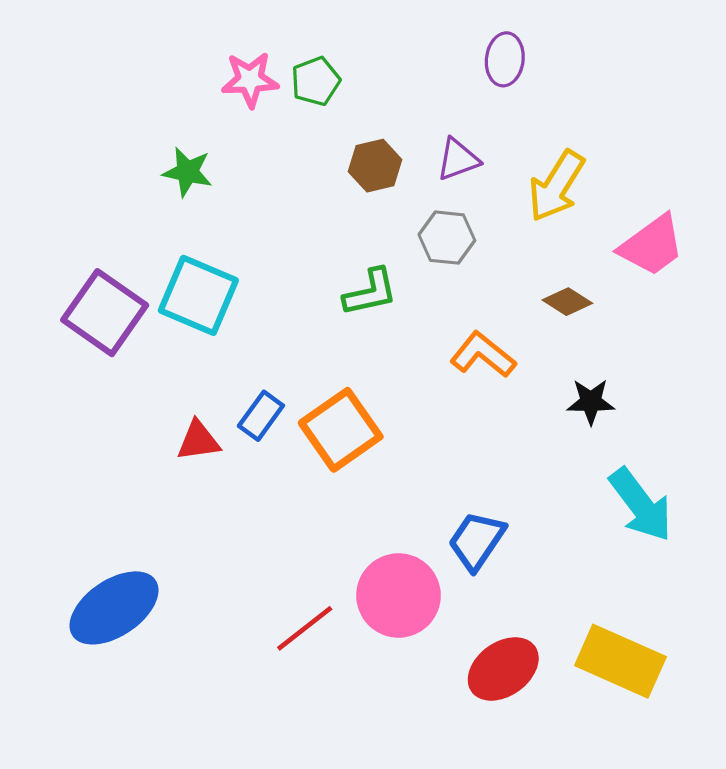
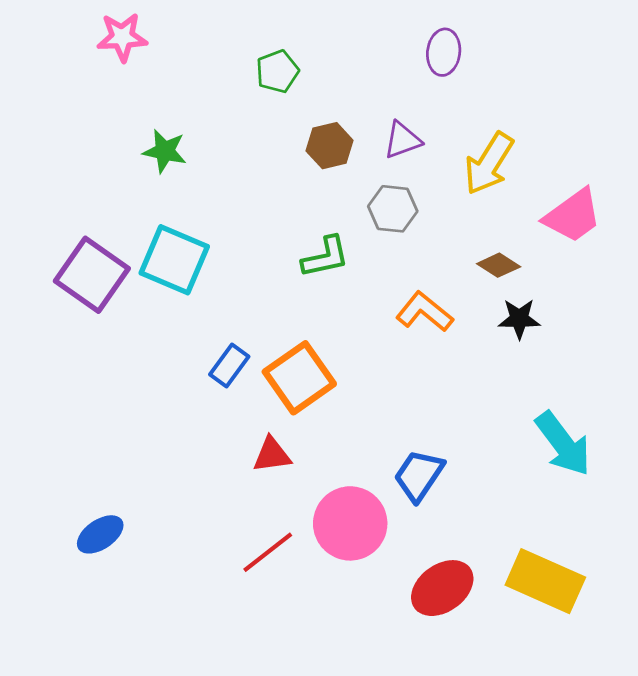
pink star: (250, 80) -> (122, 37), moved
black star: (591, 402) -> (519, 319), moved
red triangle: (198, 441) -> (272, 455), moved
blue ellipse: (114, 608) -> (100, 534), size x0.6

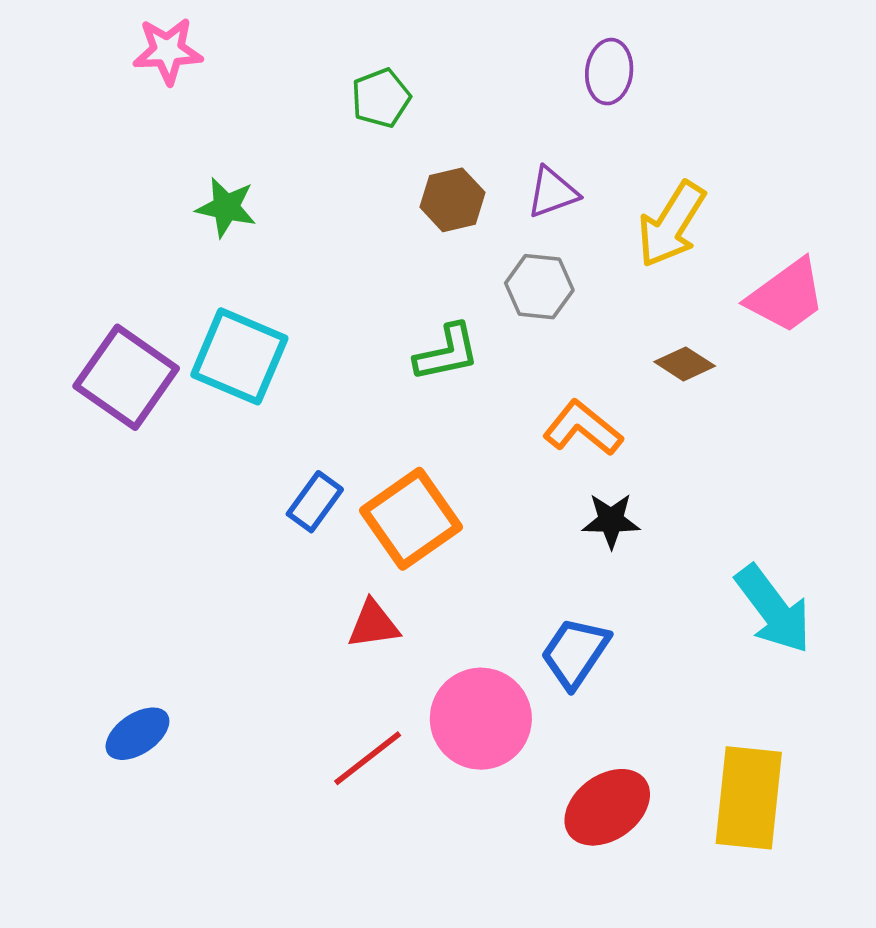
black star: (519, 319) -> (611, 521), moved
yellow rectangle: (545, 581) -> (749, 798), turned 72

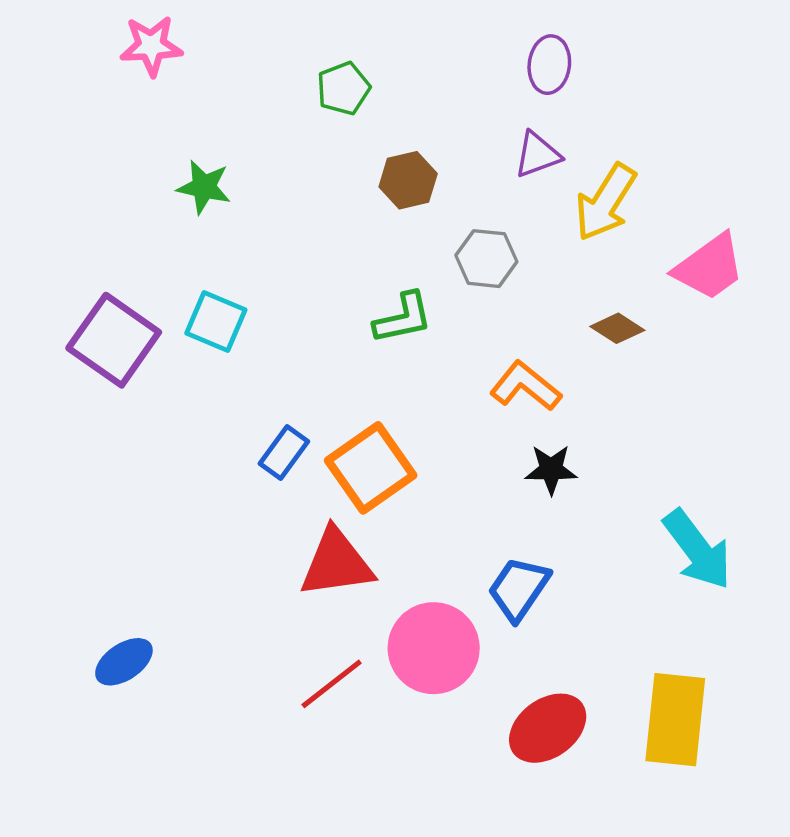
purple triangle: (553, 192) -> (537, 155), moved
cyan square: (239, 356) -> (216, 321), size x0.7
red triangle: (373, 624) -> (337, 563), size x1.6

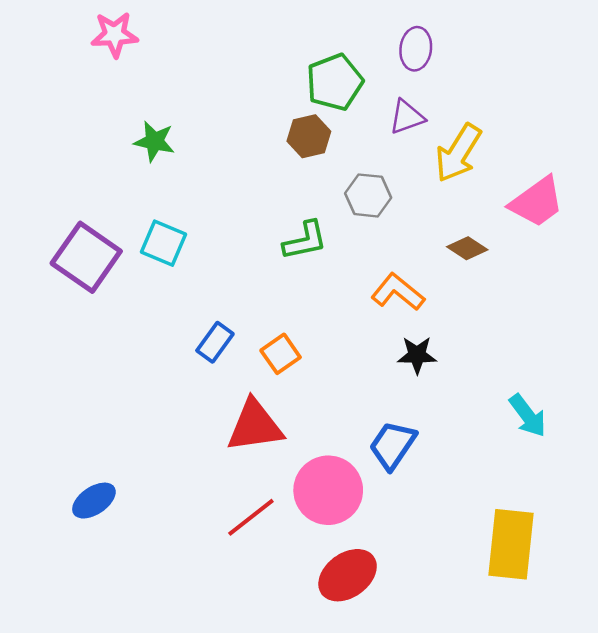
green pentagon: (343, 88) -> (335, 82), moved, size x1.4
orange square: (371, 468) -> (281, 354), size x0.6
cyan arrow: (697, 549) -> (528, 416), size x0.7
red ellipse: (548, 728) -> (348, 575), moved

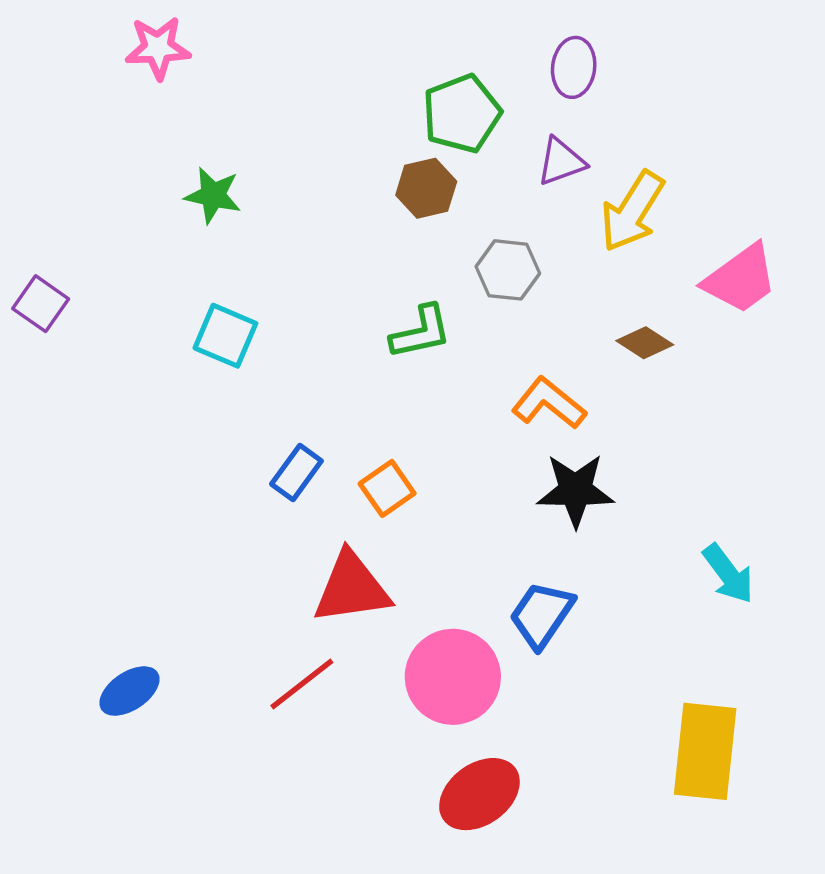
purple square: (86, 257) -> (41, 304), moved, size x0.6
black star: (417, 355) -> (575, 490), size x1.4
red line: (251, 517) -> (302, 684), moved

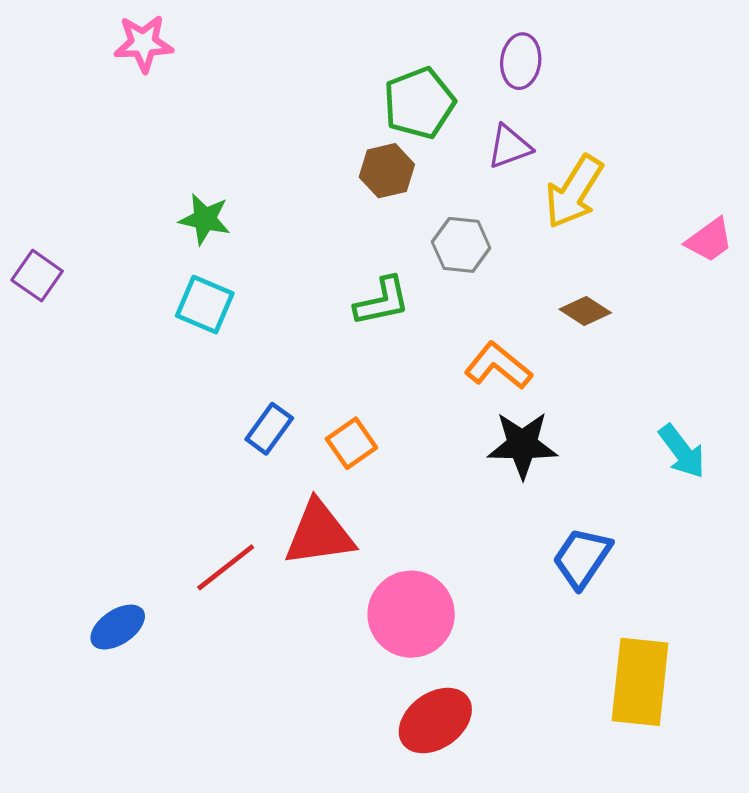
green star: (213, 195) -> (205, 219), moved
pink trapezoid: (741, 279) -> (709, 240), moved, size x0.7
cyan arrow: (728, 574) -> (682, 451), moved
blue trapezoid: (542, 615) -> (582, 558), moved
red line: (302, 684) -> (226, 567), moved

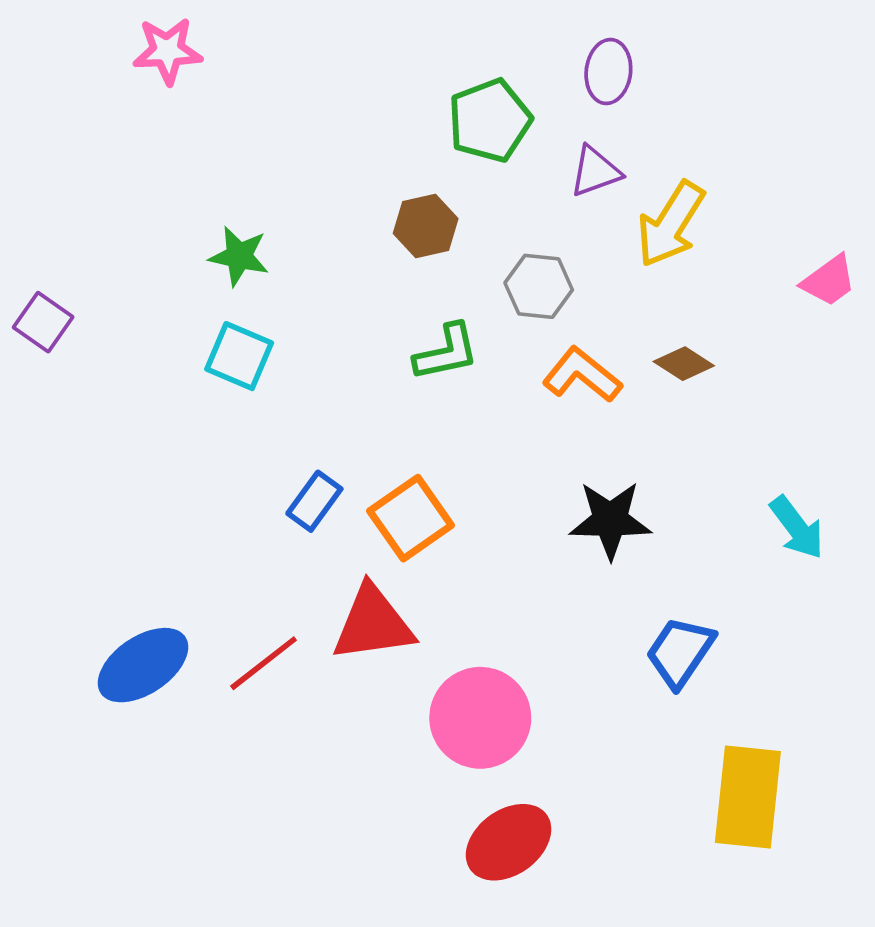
brown hexagon: (387, 171) -> (426, 226), moved
orange L-shape: (498, 366) -> (582, 375), moved
orange square: (351, 443) -> (411, 518), size x1.4
blue ellipse: (118, 627) -> (143, 665), moved, size x1.4

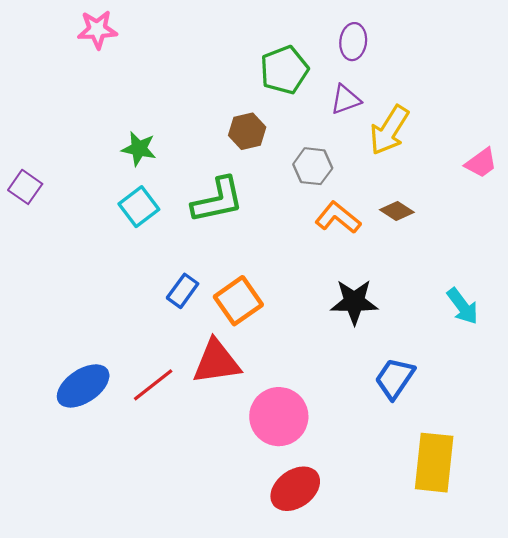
green L-shape: (446, 352) -> (218, 200), moved, size x1.4
cyan square: (239, 356) -> (139, 207), turned 30

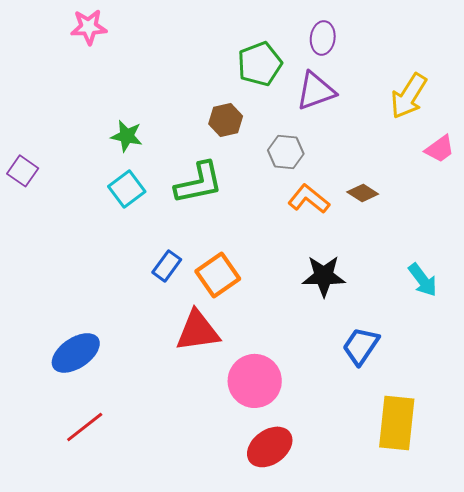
purple triangle: (346, 100) -> (316, 91), size x1.4
yellow arrow: (389, 130) -> (409, 96), moved
red line: (153, 385) -> (85, 427), moved

